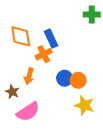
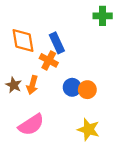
orange cross: (44, 54) -> (49, 60), turned -35
brown star: (12, 92) -> (14, 85), moved
yellow star: (84, 105) -> (89, 129), moved

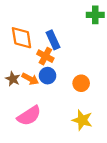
orange arrow: (32, 85) -> (30, 79), turned -77
blue circle: (72, 87) -> (48, 76), moved

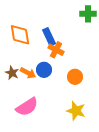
orange cross: (45, 56) -> (56, 50), moved

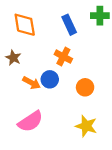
orange diamond: (20, 35) -> (25, 25), moved
blue rectangle: (49, 37) -> (69, 25), moved
brown star: (12, 73) -> (13, 58), moved

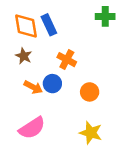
blue rectangle: (69, 25) -> (49, 25), moved
brown star: (13, 58) -> (24, 56), moved

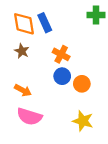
blue circle: (52, 84) -> (62, 76), moved
orange arrow: (33, 87) -> (23, 90), moved
pink semicircle: (32, 128) -> (29, 117), turned 50

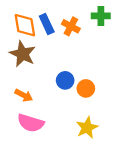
brown star: (22, 51) -> (23, 54), size x1.6
orange cross: (61, 54) -> (71, 26), moved
yellow star: (83, 121) -> (87, 128), turned 30

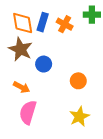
blue rectangle: (47, 24) -> (43, 22), turned 42
blue circle: (65, 80) -> (44, 64), moved
pink semicircle: (31, 123) -> (28, 112), turned 90

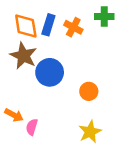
blue circle: (44, 64) -> (50, 72), size x1.5
orange arrow: (22, 87) -> (14, 115), moved
pink semicircle: (28, 112) -> (32, 127), size x0.6

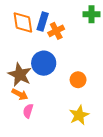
orange cross: (73, 27) -> (56, 31), moved, turned 35
brown star: (23, 56) -> (20, 75), moved
orange arrow: (14, 115) -> (20, 94), moved

